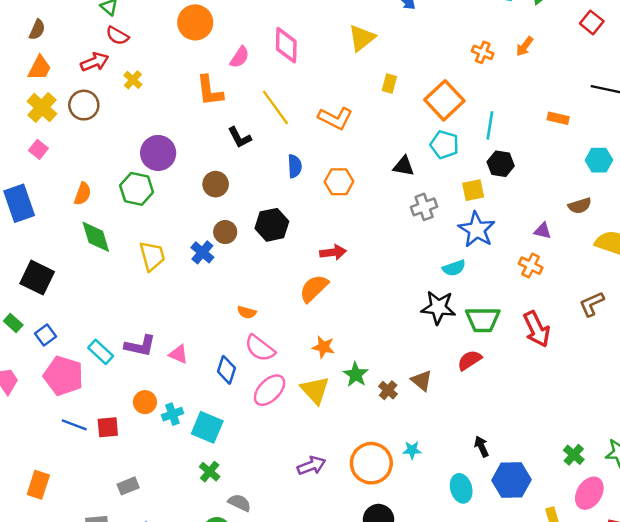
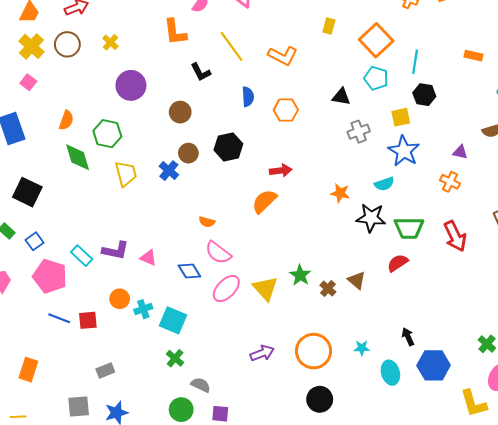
yellow cross: (133, 80) -> (110, 42), moved
green hexagon: (137, 189) -> (107, 134), moved
orange star: (323, 347) -> (340, 193), moved
blue diamond: (226, 370) -> (189, 271), turned -50
cyan star: (412, 450) -> (362, 348), moved

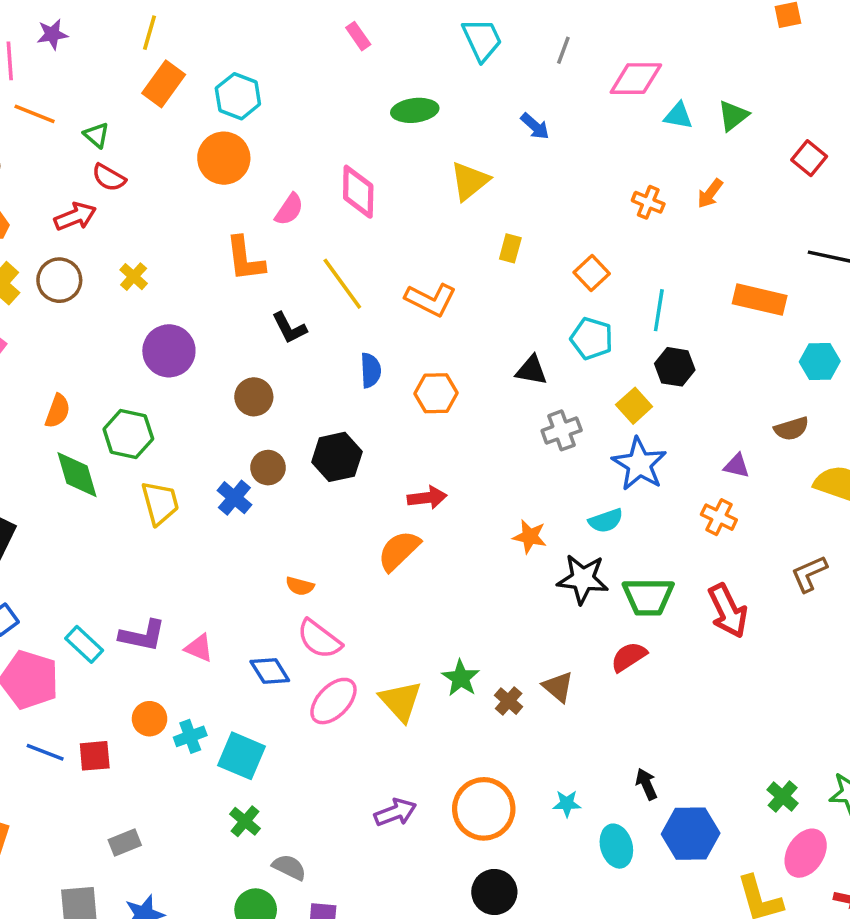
orange square: (376, 40) -> (592, 273), size x0.6
orange rectangle: (474, 56) -> (760, 300), size x1.6
yellow square: (401, 117) -> (634, 406), turned -30

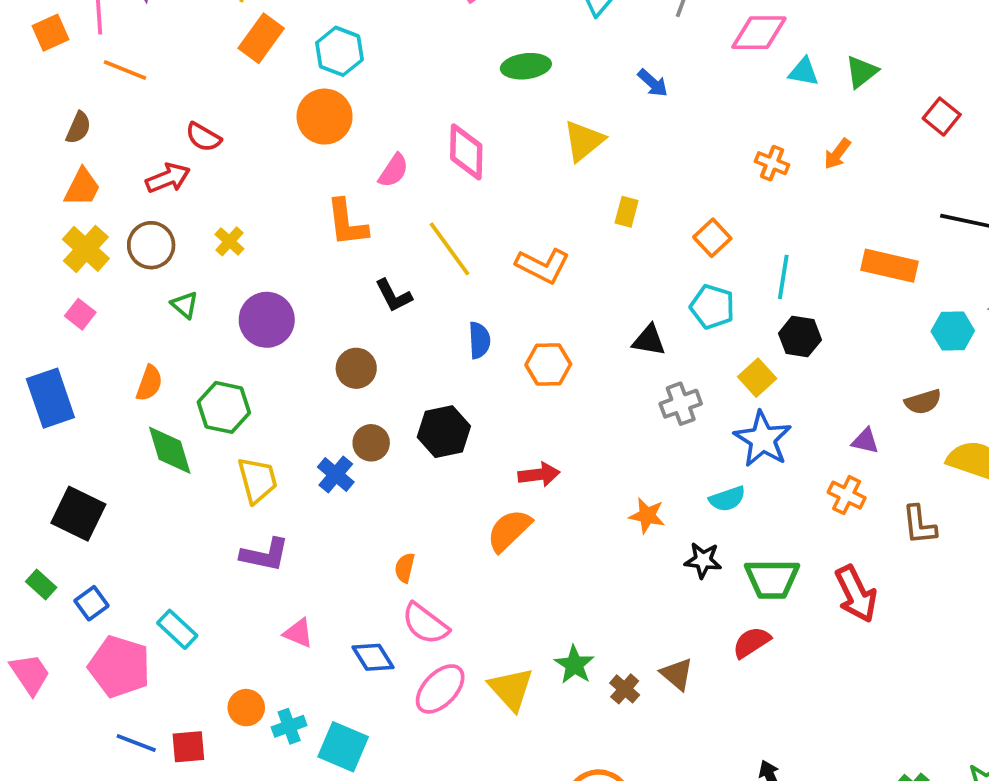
green triangle: (96, 135) -> (185, 305), moved
brown L-shape: (809, 574) -> (919, 525), moved, turned -72
black star: (583, 579) -> (703, 560), size x0.7
orange semicircle: (300, 586) -> (405, 568), turned 88
purple L-shape: (142, 636) -> (265, 555), moved

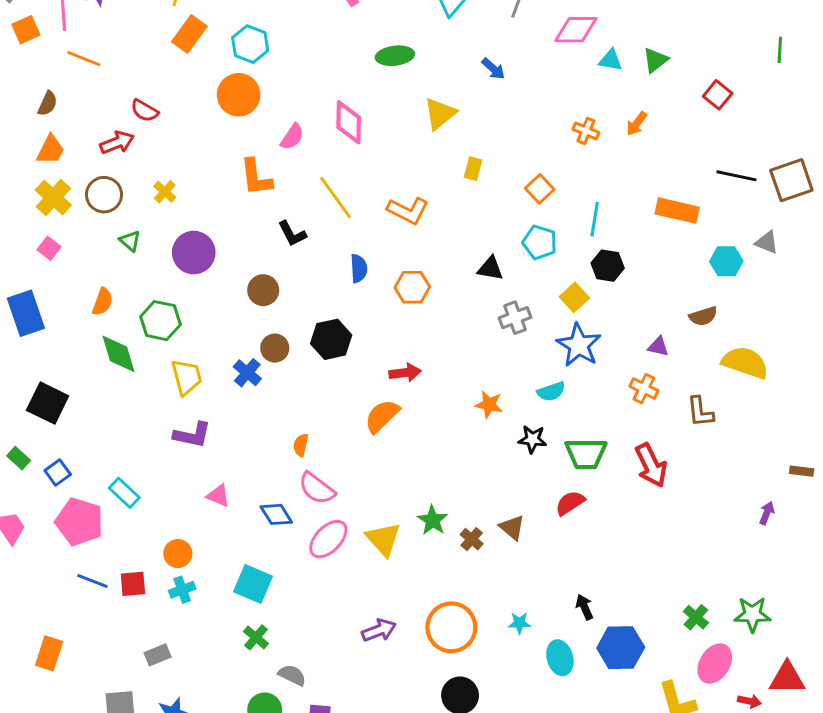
cyan cross: (289, 726) -> (182, 590), moved

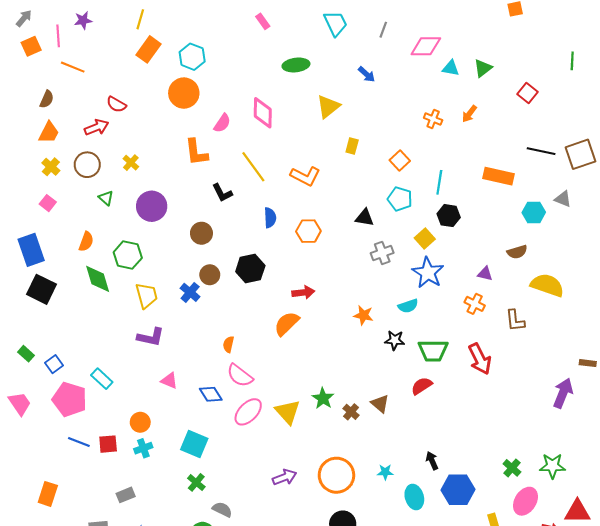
yellow cross: (53, 198) -> (51, 167), size x0.7
black square: (48, 403) -> (42, 289), moved
purple arrow: (767, 513) -> (563, 393), size x1.8

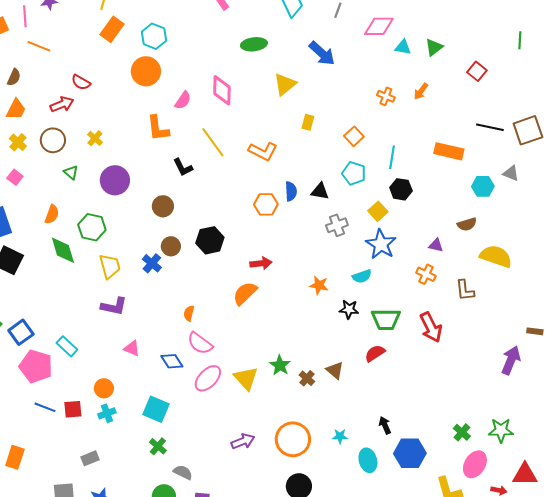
blue arrow: (367, 74) -> (322, 53), size x1.6
blue semicircle: (270, 218) -> (291, 191), moved
blue square: (54, 364) -> (21, 332), size x1.4

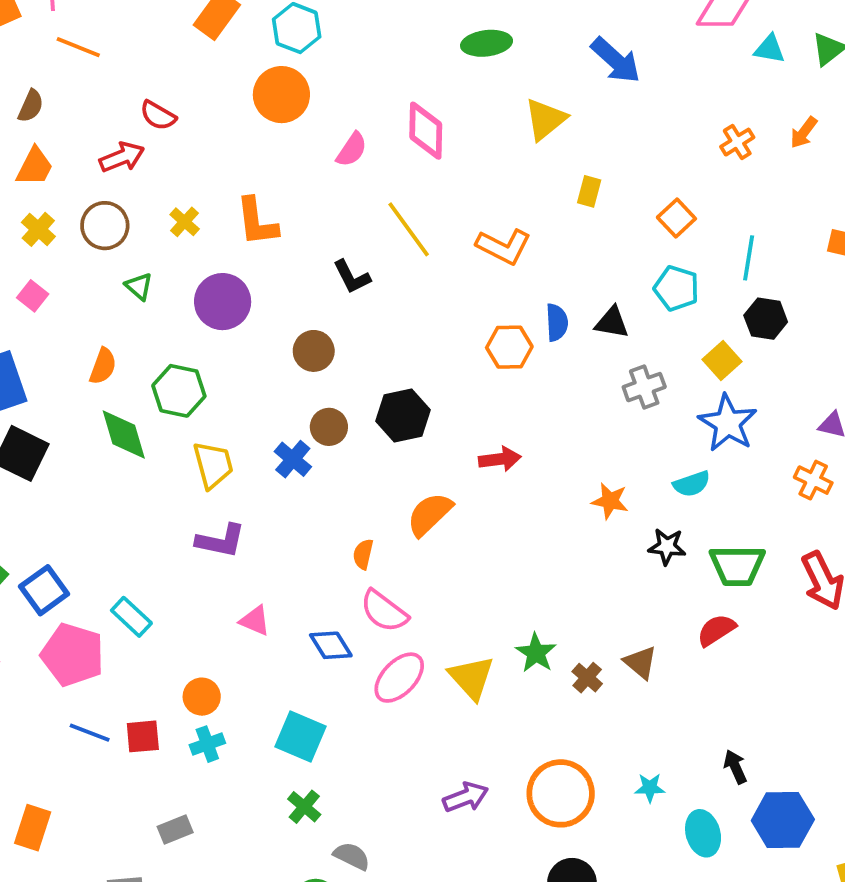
orange cross: (386, 96) -> (737, 142), turned 36
orange L-shape: (158, 128) -> (257, 222), moved
orange semicircle: (245, 293) -> (430, 514), moved

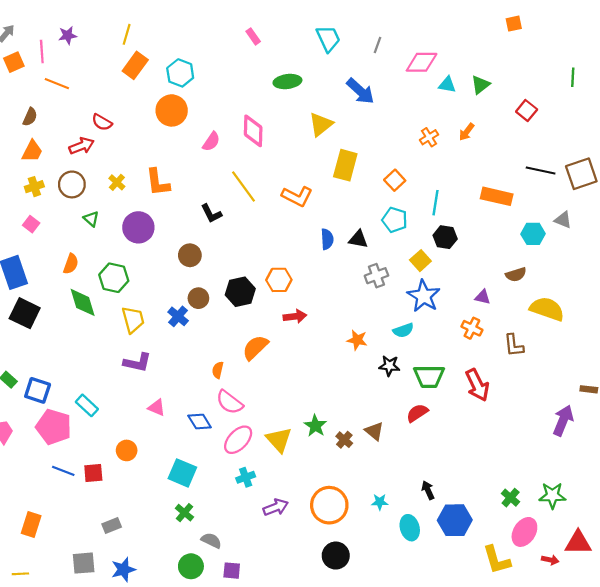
yellow rectangle: (589, 191) -> (345, 165), size x1.8
yellow cross: (38, 229) -> (34, 187), turned 30
orange hexagon: (509, 347) -> (279, 280), moved
blue square: (44, 590) -> (38, 390), turned -36
cyan cross: (207, 744) -> (246, 477), moved

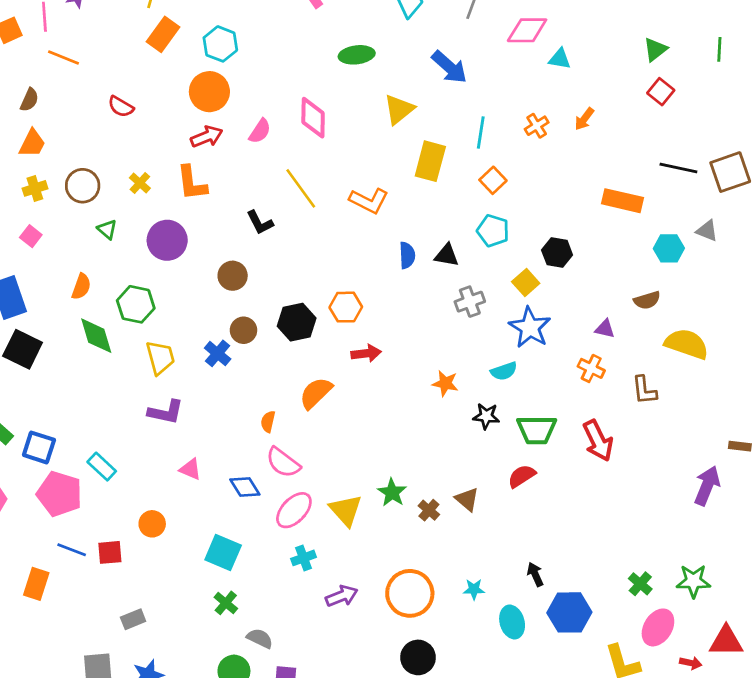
green triangle: (481, 85) -> (655, 49), moved
red arrow: (82, 146) -> (207, 137), moved
cyan line: (435, 203) -> (481, 133), moved
orange rectangle: (31, 524) -> (36, 584), moved

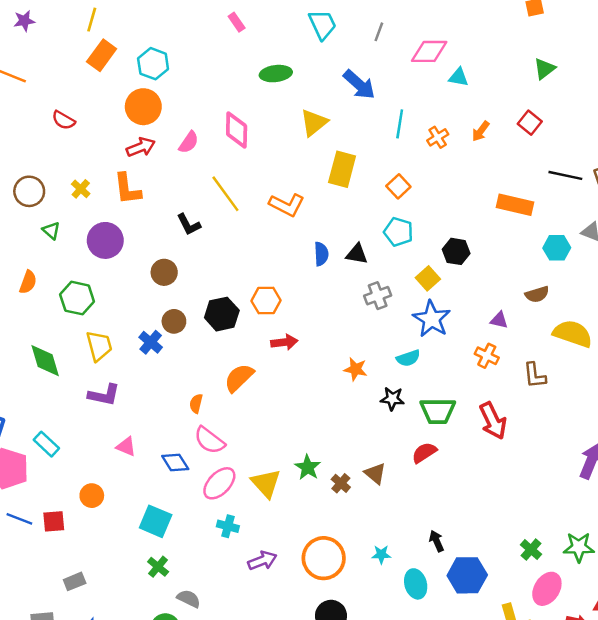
red square: (661, 92) -> (530, 123), moved
cyan line: (481, 133) -> (400, 124), moved
green diamond: (96, 336) -> (45, 361), moved
cyan cross: (303, 558) -> (228, 526), turned 35

